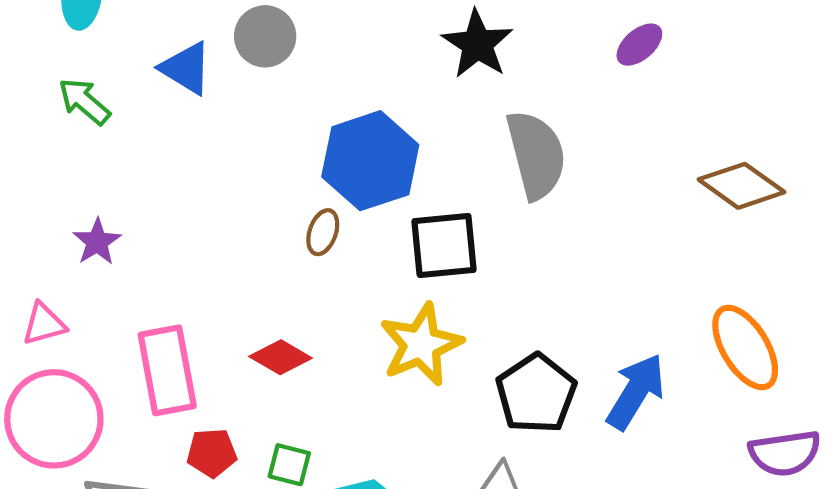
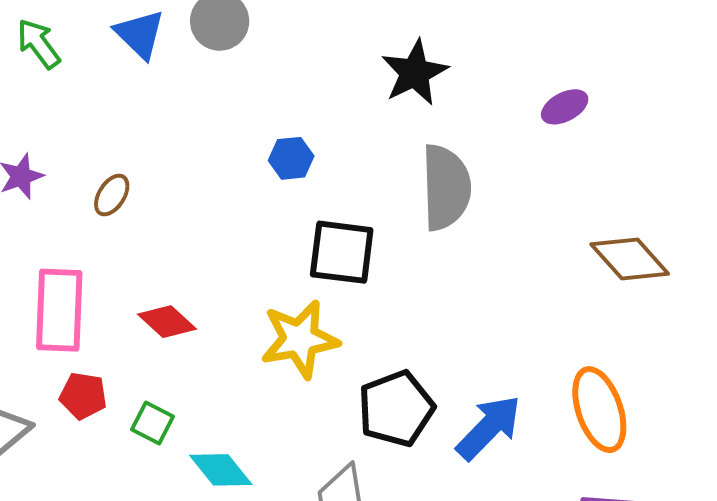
blue hexagon: (370, 161) -> (291, 158), size x0.5
brown ellipse: (323, 232) -> (112, 195), moved

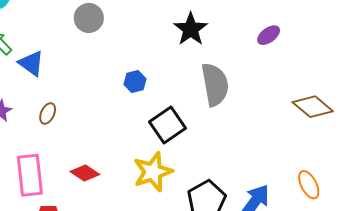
blue triangle: (140, 34) -> (31, 63), moved
black square: (342, 252) -> (167, 125), turned -33
orange ellipse: (599, 410) -> (309, 185), size x0.7

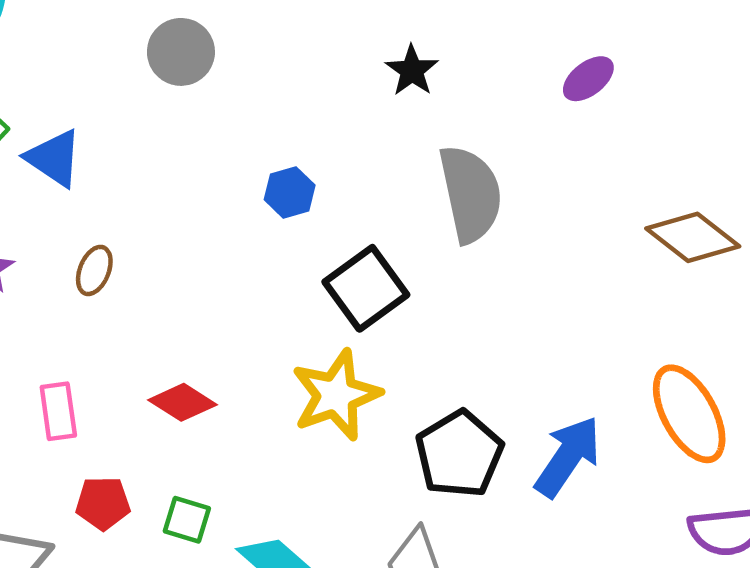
black star: (191, 29) -> (412, 70), size x0.7
pink rectangle: (30, 175) -> (58, 411), size x0.6
orange ellipse: (309, 185) -> (689, 414), size x1.5

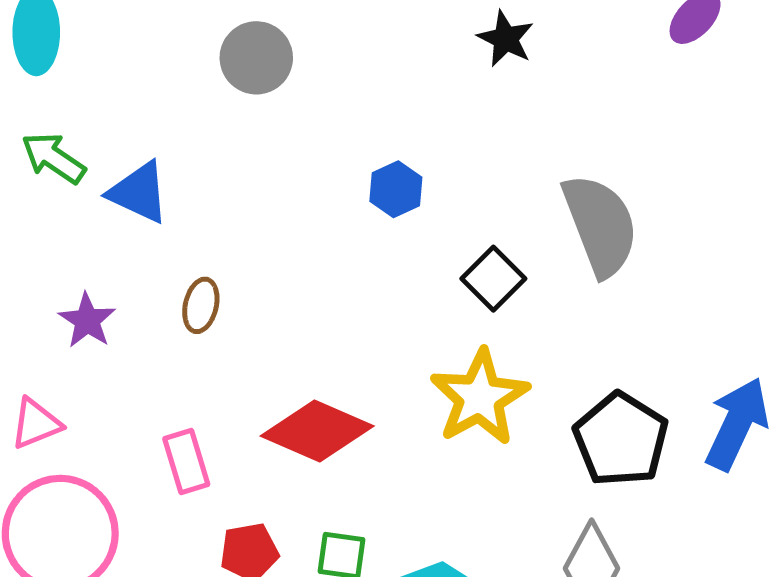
gray semicircle: (471, 194) -> (600, 225), moved
black square: (366, 288) -> (493, 279), size x0.7
red diamond: (183, 402) -> (317, 431), size x1.5

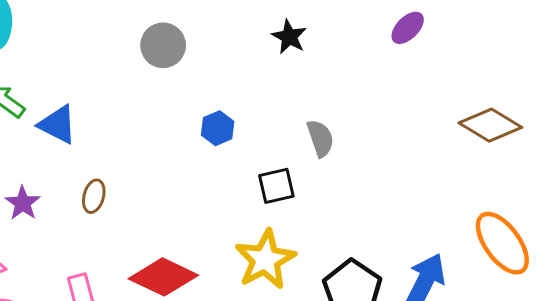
gray circle: (256, 58) -> (163, 45), moved
gray semicircle: (600, 225) -> (320, 138), moved, size x0.6
black square: (493, 279) -> (276, 186), turned 30

